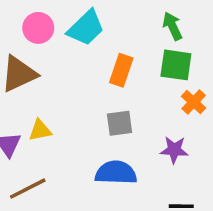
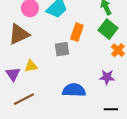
green square: (176, 65) -> (108, 29), turned 30
gray square: (119, 123) -> (62, 49), moved

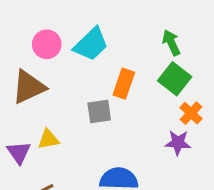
purple star: (107, 77) -> (178, 143), moved

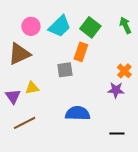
green arrow: (171, 43) -> (125, 25), moved
green square: (175, 79) -> (90, 27), moved

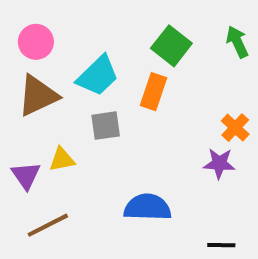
pink circle: (31, 26) -> (36, 42), moved
cyan trapezoid: (60, 26) -> (98, 76), moved
gray square: (65, 70) -> (106, 126), moved

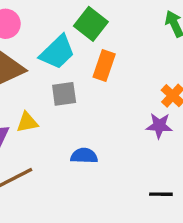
green square: (171, 46) -> (91, 24), moved
blue semicircle: (148, 207) -> (84, 156), moved, size x0.7

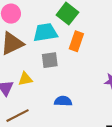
cyan trapezoid: (57, 52) -> (45, 32), turned -145

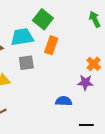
blue semicircle: (63, 101) -> (64, 101), moved

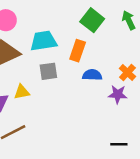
green square: (43, 19) -> (92, 20), moved
blue semicircle: (64, 101) -> (92, 75), moved

